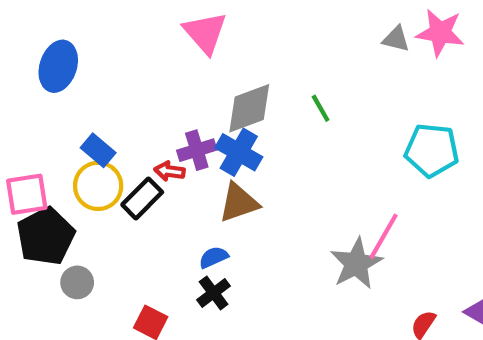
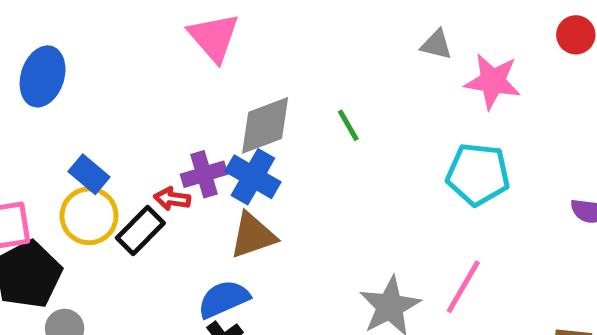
pink star: (440, 33) -> (493, 81), moved
pink line: (384, 236) -> (463, 287), moved
blue semicircle: (214, 257) -> (224, 299), size x1.5

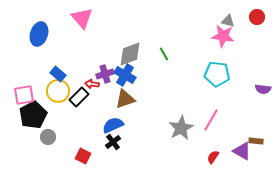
pink triangle: (214, 37) -> (82, 18), moved
gray triangle: (436, 45) -> (228, 21), moved

